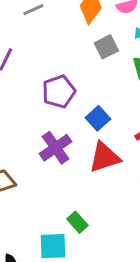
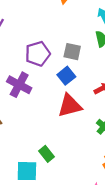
gray square: (106, 47) -> (72, 52), moved, turned 36
purple cross: (56, 148) -> (19, 85), moved, turned -30

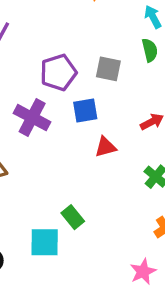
blue square: (66, 76) -> (85, 111), moved, turned 30
red triangle: (70, 106) -> (106, 147), size x0.6

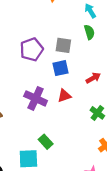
blue square: (85, 111) -> (60, 68), moved
purple cross: (32, 118) -> (36, 98), moved

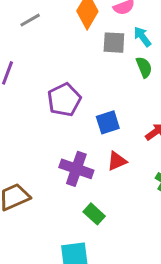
gray square: (63, 45) -> (114, 43), moved
green rectangle: (46, 142) -> (94, 214), moved

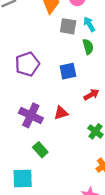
blue square: (108, 122) -> (68, 71), moved

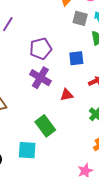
purple cross: (31, 115) -> (40, 78), moved
green rectangle: (40, 150) -> (45, 126), size x1.5

